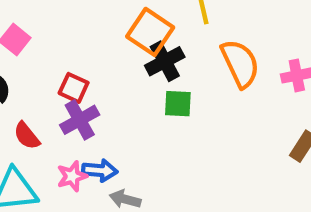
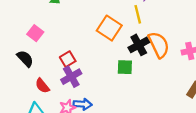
black cross: (165, 61) -> (139, 45), moved
red square: (74, 88) -> (68, 59), turned 35

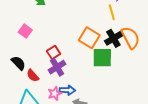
orange square: (109, 28) -> (89, 38), moved
black semicircle: (25, 59) -> (18, 63), moved
green square: (125, 67) -> (102, 58), size x1.5

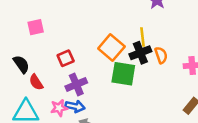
yellow line: (112, 12) -> (143, 37), moved
pink square: (25, 31) -> (36, 27), turned 32
orange semicircle: (130, 38) -> (161, 55), size x0.6
purple cross: (57, 67) -> (76, 84), moved

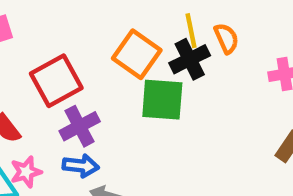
orange semicircle: (161, 55) -> (226, 38), moved
red square: (66, 58) -> (56, 81), size x1.6
pink star: (59, 108) -> (26, 172), moved

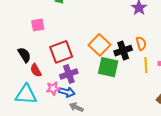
yellow line: (191, 31) -> (146, 65), moved
pink star: (26, 172) -> (53, 88), moved

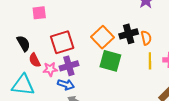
black cross: (123, 51) -> (129, 34), moved
pink star: (53, 88) -> (50, 69), moved

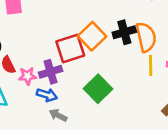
orange semicircle: (146, 38) -> (146, 37), size x1.6
red square: (62, 42) -> (70, 49), moved
green square: (110, 61) -> (98, 89), moved, turned 30

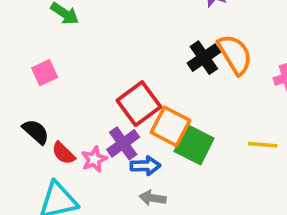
orange square: (92, 36) -> (170, 126), moved
yellow line: (151, 66) -> (263, 145), moved, turned -66
blue arrow: (47, 95) -> (145, 166), moved

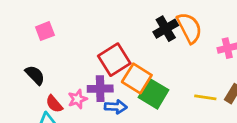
purple cross: (123, 143) -> (100, 89), turned 30
red semicircle: (63, 153) -> (54, 104), moved

